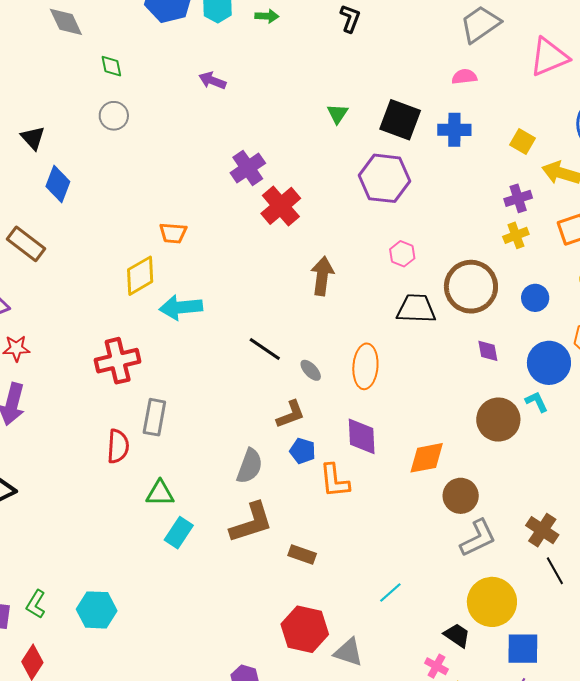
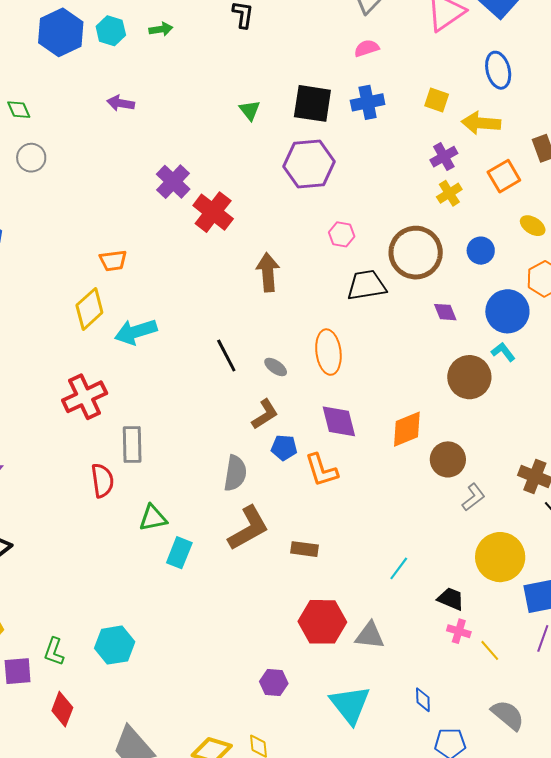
black line: (265, 349) -> (226, 355), turned 40
gray L-shape: (478, 538) -> (473, 497), size x0.7
black trapezoid: (457, 635) -> (451, 599), moved

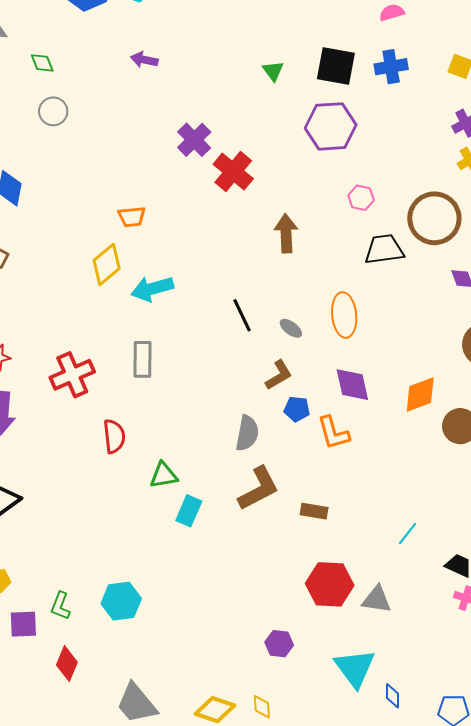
red cross: (85, 397) -> (72, 375), moved
gray rectangle: (132, 445) -> (142, 359), moved
blue diamond: (423, 700) -> (392, 696), moved

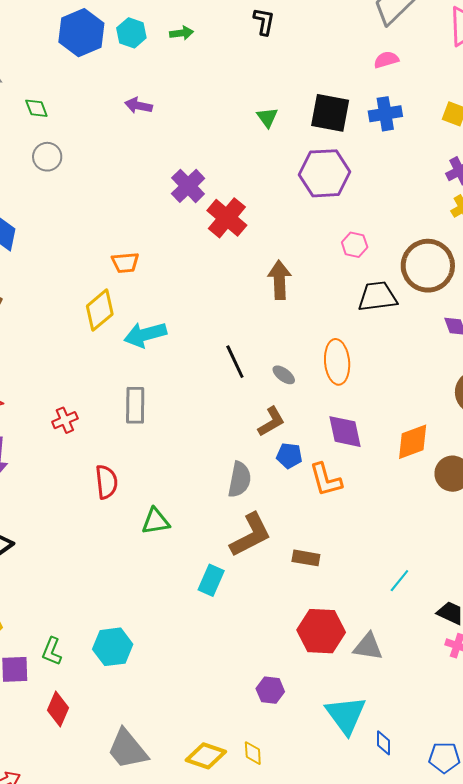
red cross: (72, 375) -> (65, 420), size x0.6
cyan rectangle: (189, 511) -> (211, 580), moved

